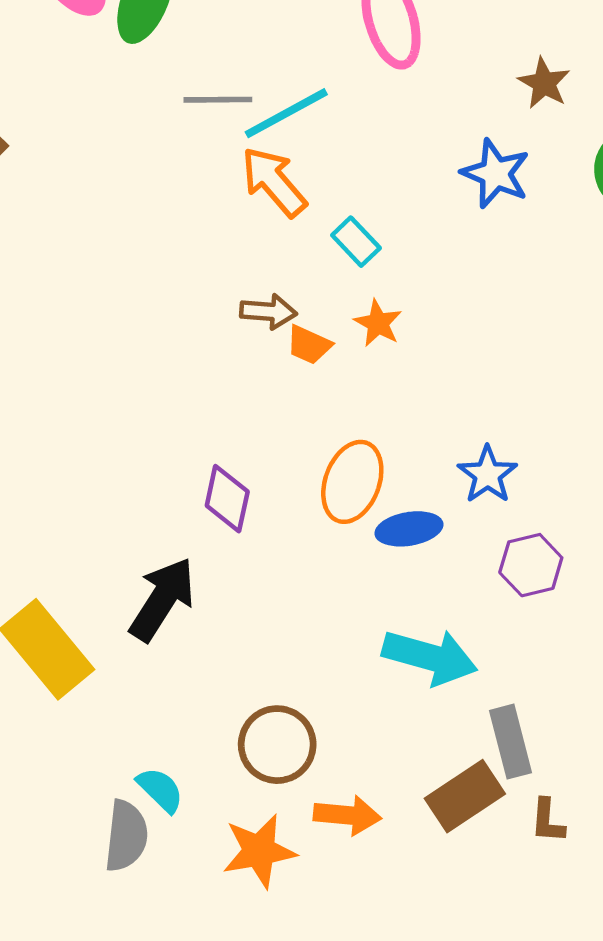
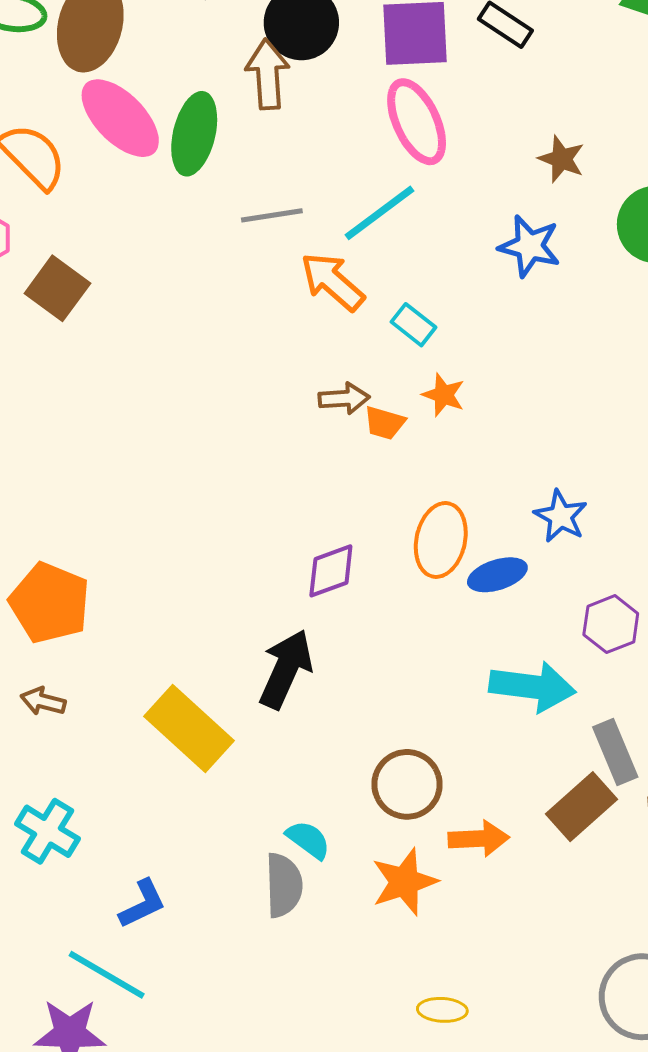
cyan line: (286, 113) -> (380, 213), moved
purple diamond: (227, 499) -> (331, 571), turned 66
purple hexagon: (531, 565) -> (611, 624), moved

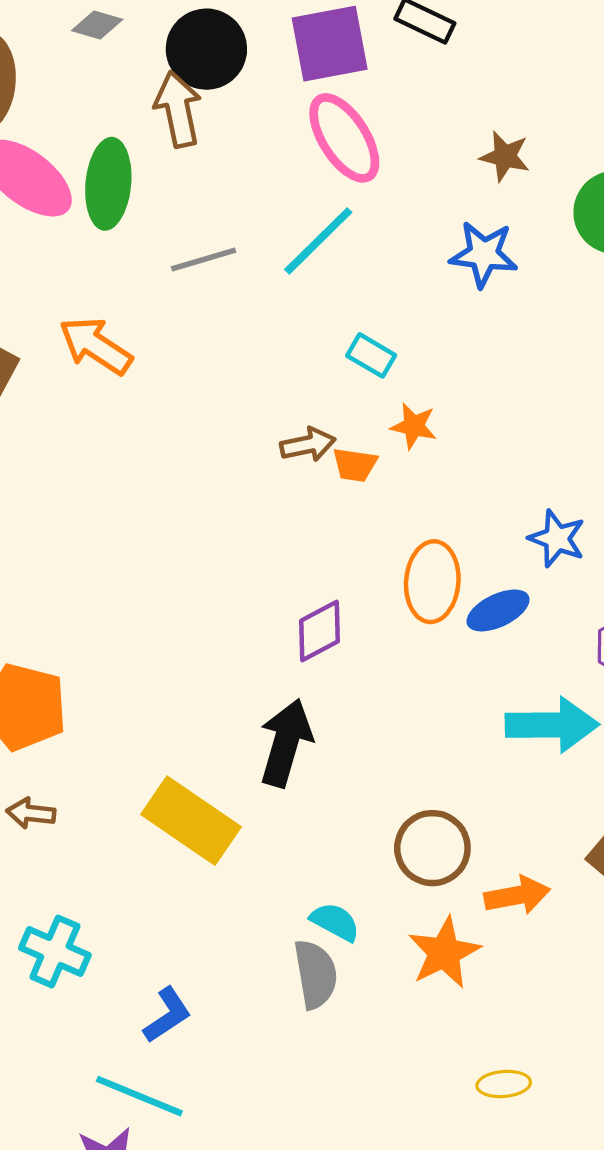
orange arrow: (332, 282) -> (96, 346), moved

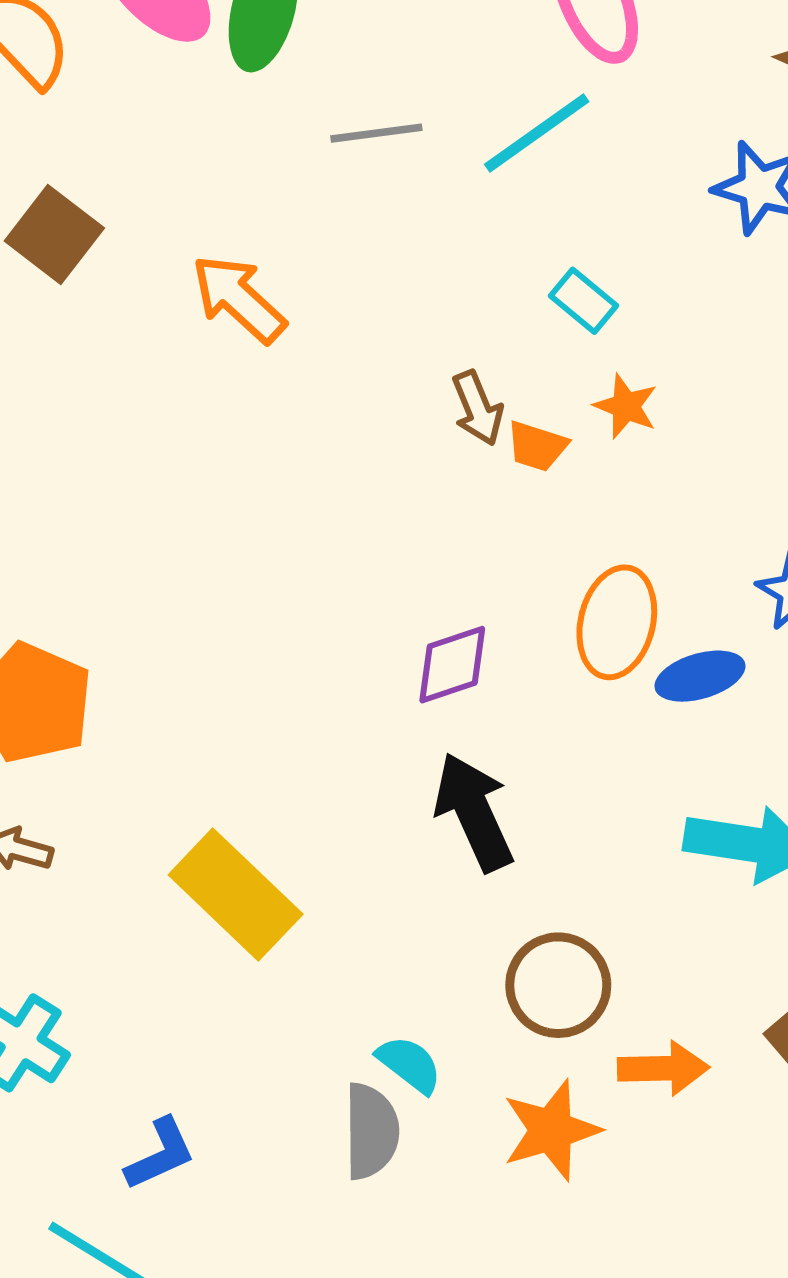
orange arrow: (96, 346) -> (239, 299), moved
brown arrow: (308, 445) -> (478, 408), turned 70
black arrow: (286, 743) -> (474, 812), moved, turned -50

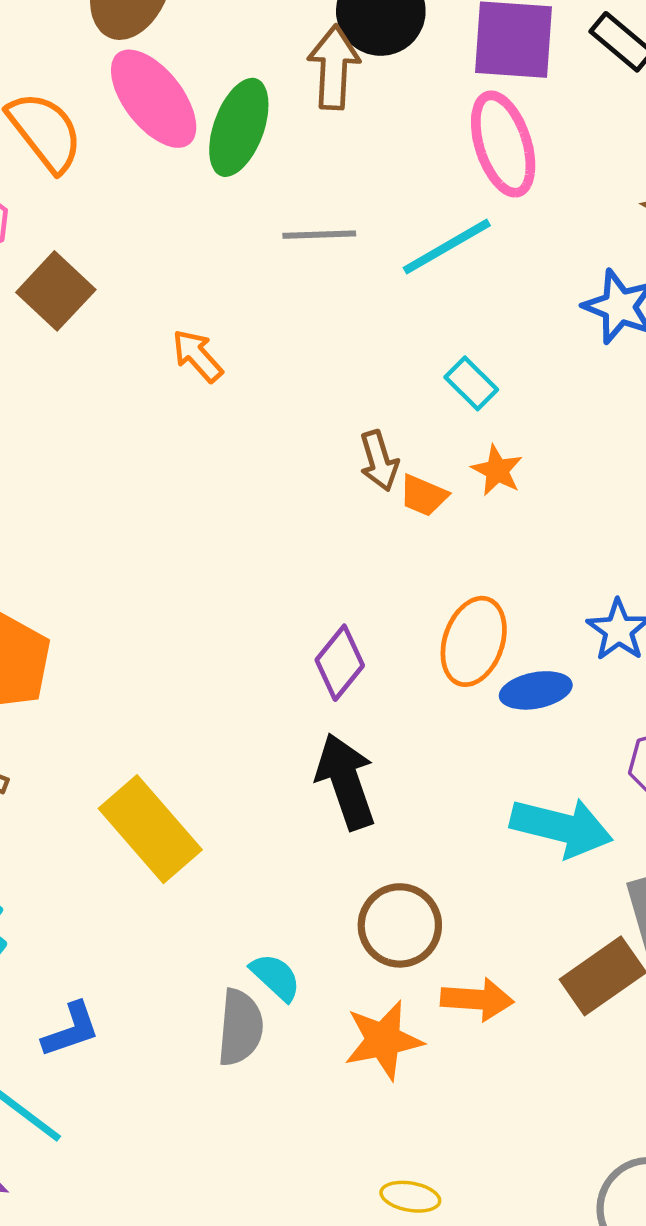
orange arrow: (239, 299) -> (197, 356), size x0.7
purple diamond: (452, 665) -> (340, 663), turned -38

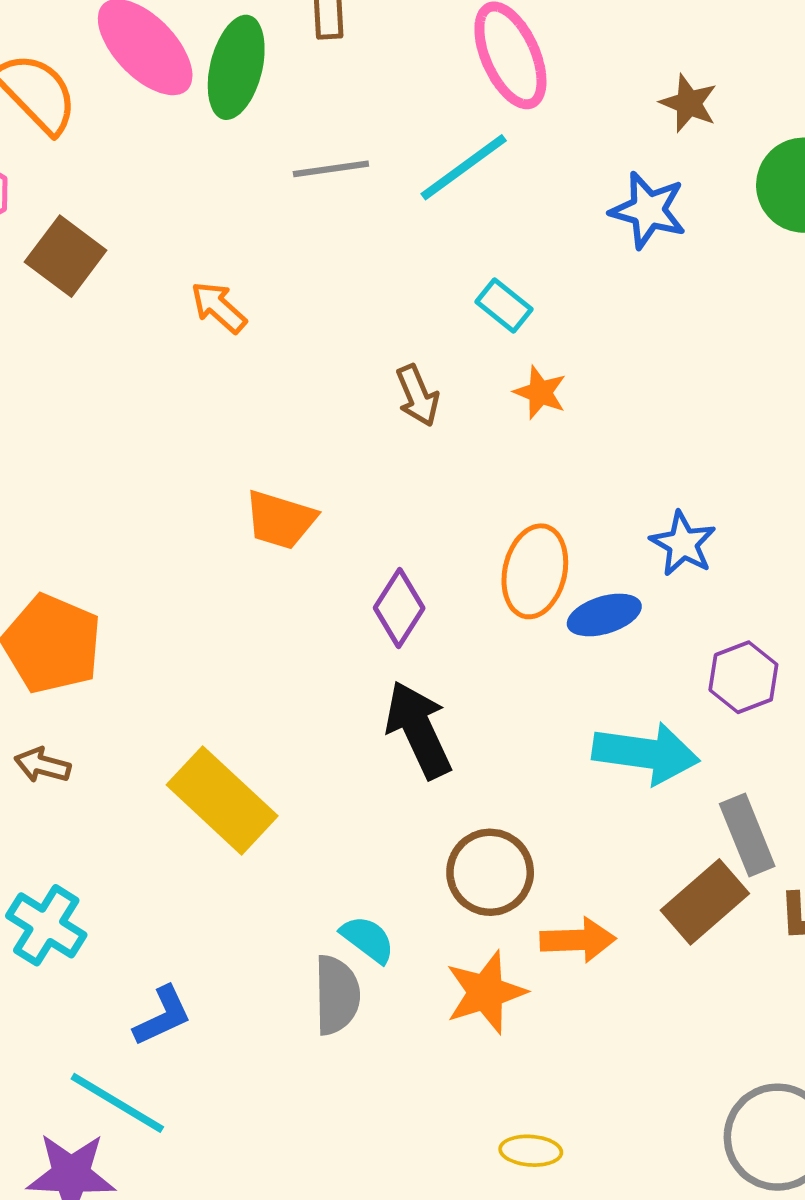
orange trapezoid: (423, 495) -> (280, 520), moved, size x1.4

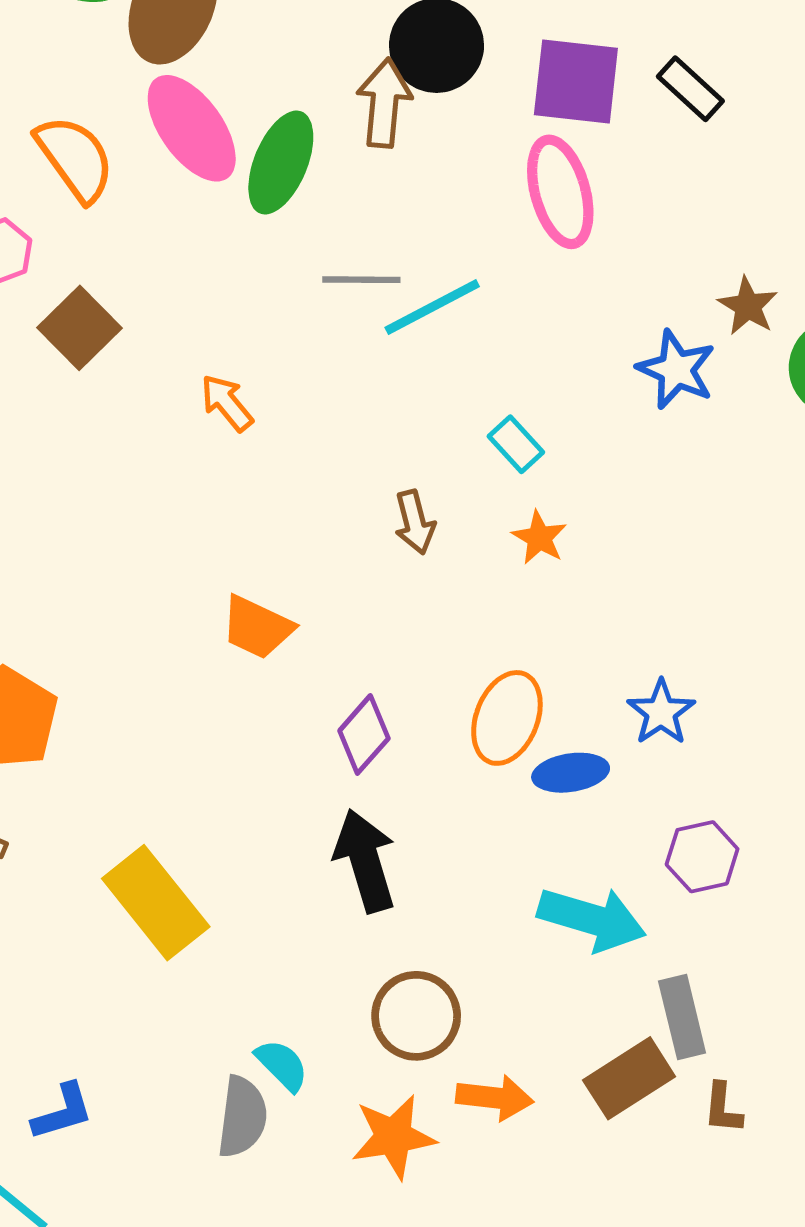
brown star: (689, 103) -> (748, 306), moved
cyan line: (464, 167) -> (432, 307), moved

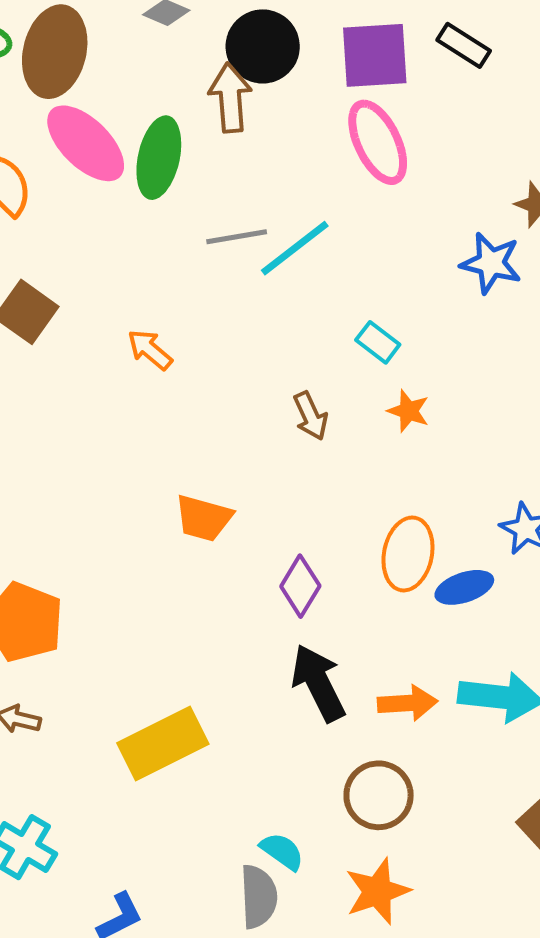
yellow rectangle: (156, 903) -> (163, 744), turned -68
orange arrow: (495, 1098) -> (408, 703), moved

